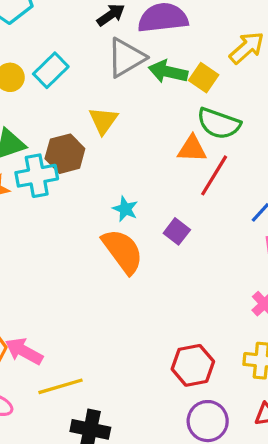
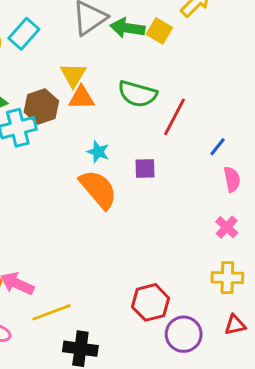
green semicircle: (219, 124) -> (137, 94), moved
orange triangle: (192, 149) -> (81, 98), moved
purple square: (177, 231) -> (145, 169), turned -35
red hexagon: (193, 365) -> (151, 302), moved

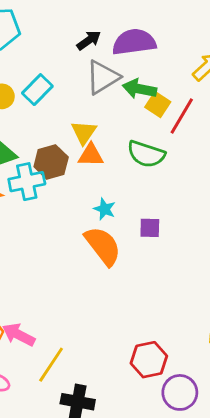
yellow square: (159, 31) -> (158, 105), moved
red line: (175, 117) -> (182, 116), moved
yellow line: (51, 312) -> (51, 365), turned -39

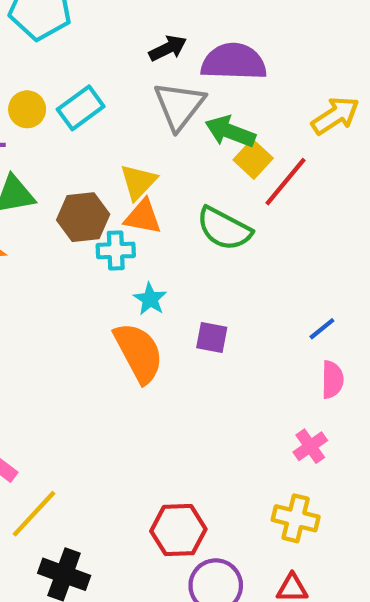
gray triangle: (103, 77) -> (179, 106), turned -30
cyan cross: (27, 182) -> (116, 250), moved, size x0.7

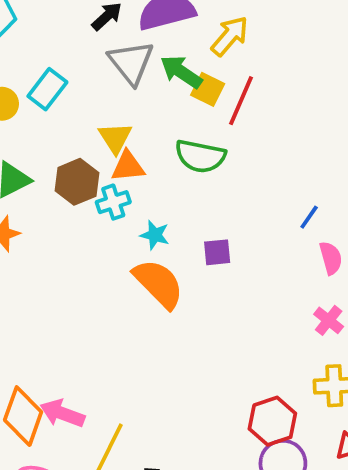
yellow arrow: (335, 116) -> (230, 36), moved
green arrow: (230, 132) -> (181, 72), turned 30
red hexagon: (178, 530) -> (272, 421), moved

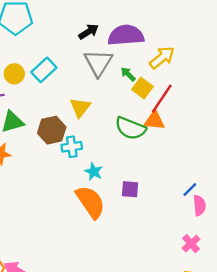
green arrow: (181, 72) -> (128, 74), size x0.6
orange triangle: (128, 166) -> (154, 120), moved
blue line: (309, 217) -> (190, 190), moved

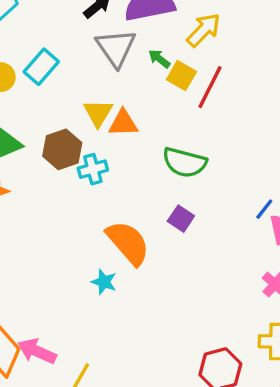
orange triangle: (154, 120) -> (123, 123), moved
green semicircle: (130, 128) -> (185, 162), moved
cyan star: (94, 172) -> (104, 282), moved
purple square: (130, 189) -> (181, 219), turned 36

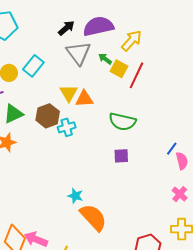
purple square: (181, 219) -> (121, 156), turned -35
orange semicircle: (128, 243) -> (93, 217), moved

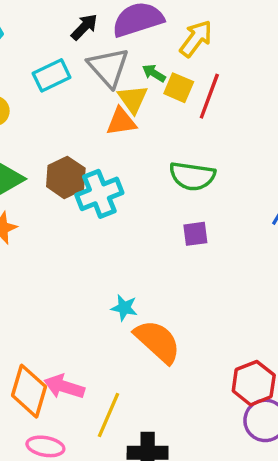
cyan rectangle: (33, 66) -> (52, 75), moved, turned 30
yellow triangle: (69, 93) -> (133, 99), moved
orange triangle: (84, 99) -> (121, 122), moved
cyan cross: (67, 127) -> (99, 194), size x1.5

